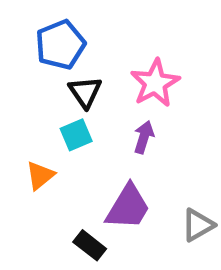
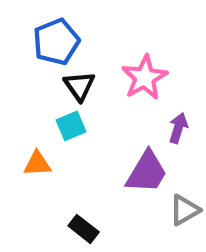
purple arrow: (144, 137) -> (178, 128), moved
orange triangle: (40, 175) -> (37, 164), turned 36
purple trapezoid: (128, 207) -> (147, 172), moved

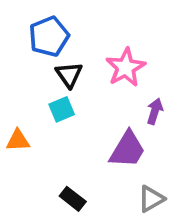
orange triangle: (37, 164) -> (18, 140), moved
gray triangle: (185, 210) -> (151, 199), moved

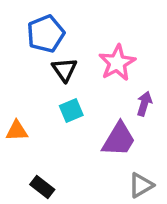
cyan square: (62, 109) -> (71, 110), moved
black rectangle: (73, 199) -> (42, 187), moved

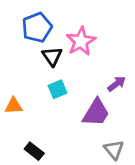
pink star: (117, 63) -> (81, 41), moved
purple arrow: (144, 104) -> (117, 84), turned 36
gray triangle: (141, 185) -> (114, 150), turned -40

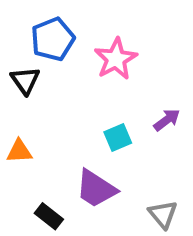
black triangle: (52, 56) -> (25, 81), moved
cyan square: (58, 89) -> (118, 138), moved
purple trapezoid: (96, 113) -> (96, 189), moved, turned 92

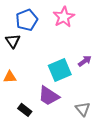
pink star: (116, 59) -> (64, 17), moved
cyan square: (118, 138) -> (60, 70), size x1.6

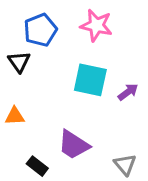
pink star: (64, 17) -> (96, 25), turned -30
cyan square: (60, 70) -> (90, 80), moved, turned 35

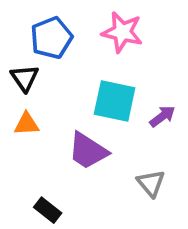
orange triangle: (15, 116) -> (27, 124), moved
purple trapezoid: (74, 145) -> (88, 151), moved
gray triangle: (125, 165) -> (151, 183), moved

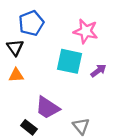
pink star: (122, 32) -> (86, 31), moved
purple trapezoid: (88, 151) -> (47, 108), moved
gray triangle: (151, 183) -> (81, 126), moved

